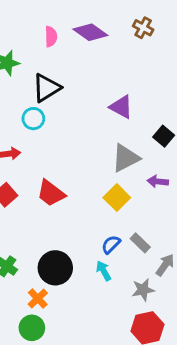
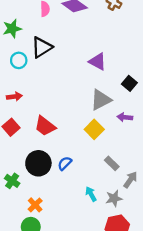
cyan circle: (33, 119) -> (19, 60), moved
blue semicircle: (111, 244) -> (65, 163), moved
black circle: (55, 268) -> (38, 163), moved
cyan arrow: (104, 271) -> (91, 194), moved

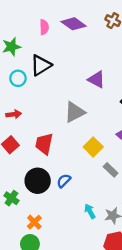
gray triangle: (101, 100) -> (75, 112), moved
red trapezoid: (45, 126) -> (44, 144), turned 65
gray rectangle: (112, 163) -> (111, 170), moved

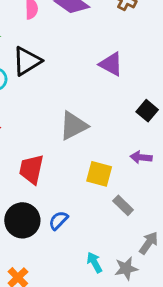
purple triangle: (96, 79) -> (111, 64), moved
yellow square: (93, 147) -> (99, 174), turned -30

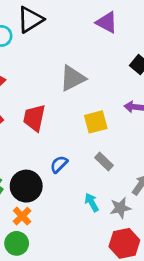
yellow square: (99, 174) -> (96, 122), turned -30
gray rectangle: (123, 205) -> (104, 162), moved
black circle: (22, 220) -> (26, 186), moved

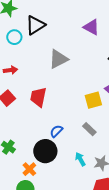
gray triangle: (73, 78) -> (58, 59), moved
yellow square: (96, 122) -> (93, 100), moved
black circle: (26, 186) -> (45, 151), moved

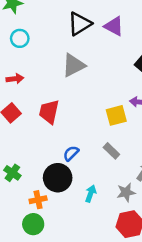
black triangle: (35, 25) -> (80, 24), moved
cyan arrow: (80, 159) -> (91, 194), moved, turned 48
orange cross: (29, 169) -> (38, 200), turned 32

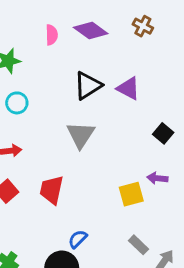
gray triangle: (74, 65) -> (81, 135), turned -30
gray rectangle: (111, 151) -> (138, 245), moved

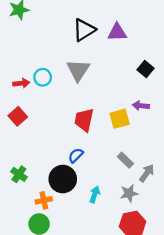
purple triangle: (128, 88) -> (117, 32), turned -30
cyan circle: (17, 103) -> (43, 77), moved
red trapezoid: (52, 190) -> (84, 120), moved

